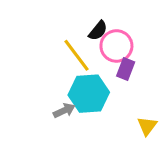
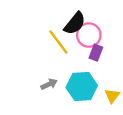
black semicircle: (98, 31) -> (75, 23), size x1.5
cyan hexagon: (89, 94) -> (82, 86), moved

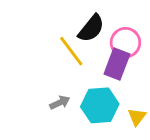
pink circle: (89, 35) -> (125, 43), moved
purple rectangle: (96, 53) -> (117, 64), size x1.5

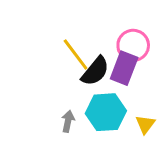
black semicircle: (91, 28) -> (95, 71), moved
gray arrow: (60, 103) -> (68, 121), moved, turned -54

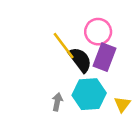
pink circle: (133, 45) -> (98, 32), moved
black semicircle: (95, 71) -> (80, 60), turned -76

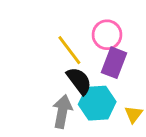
black semicircle: (80, 60) -> (79, 81), moved
gray arrow: (57, 102) -> (62, 111), size x1.6

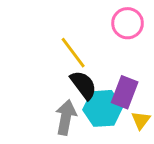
pink circle: (107, 35) -> (128, 23), moved
purple rectangle: (114, 63) -> (125, 92), moved

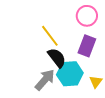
purple rectangle: (125, 92) -> (87, 46), moved
gray arrow: (66, 117) -> (45, 80), turned 30

